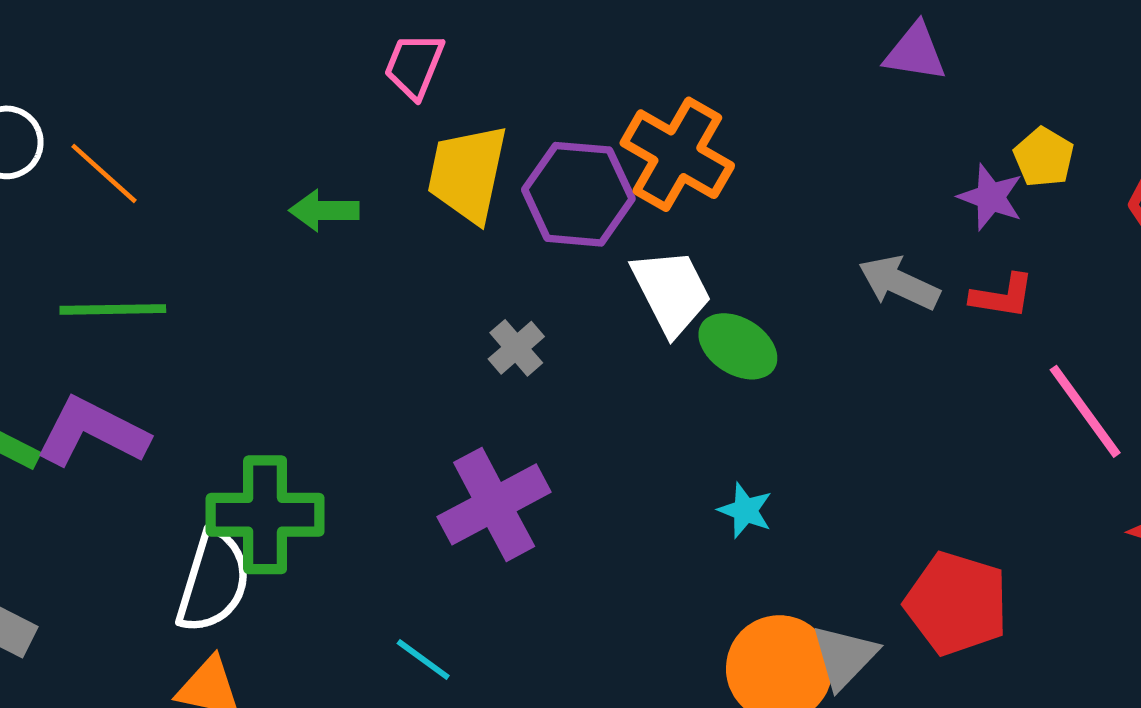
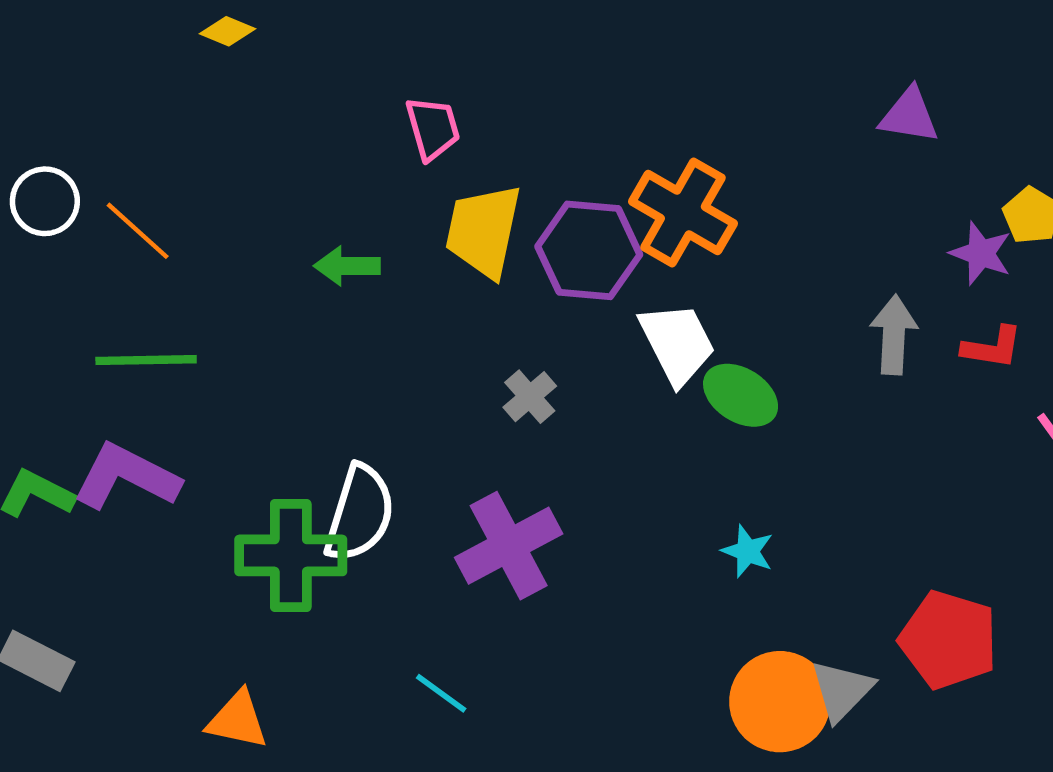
pink trapezoid: (414, 66) -> (433, 128), turned 142
gray arrow: (899, 283) -> (894, 335), turned 68
white semicircle: (213, 581) -> (360, 513), moved

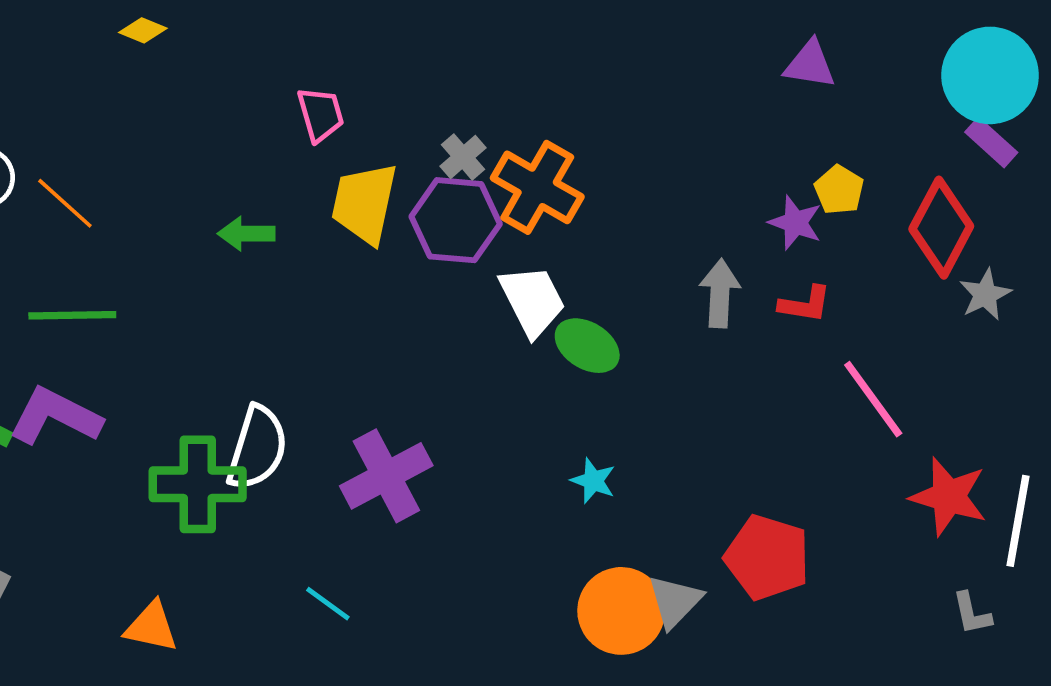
purple triangle: (909, 116) -> (810, 64), moved
gray cross: (530, 397) -> (463, 157), moved

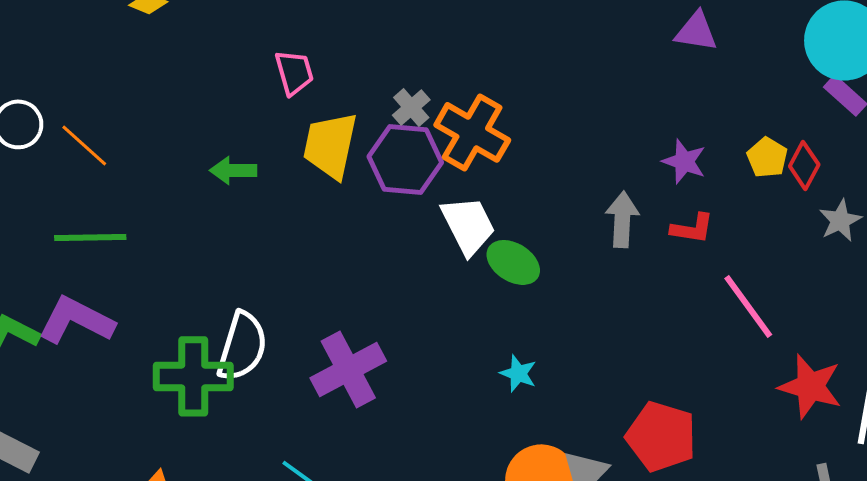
yellow pentagon: (839, 190) -> (767, 157), moved
red diamond: (941, 228) -> (804, 165), size x0.6

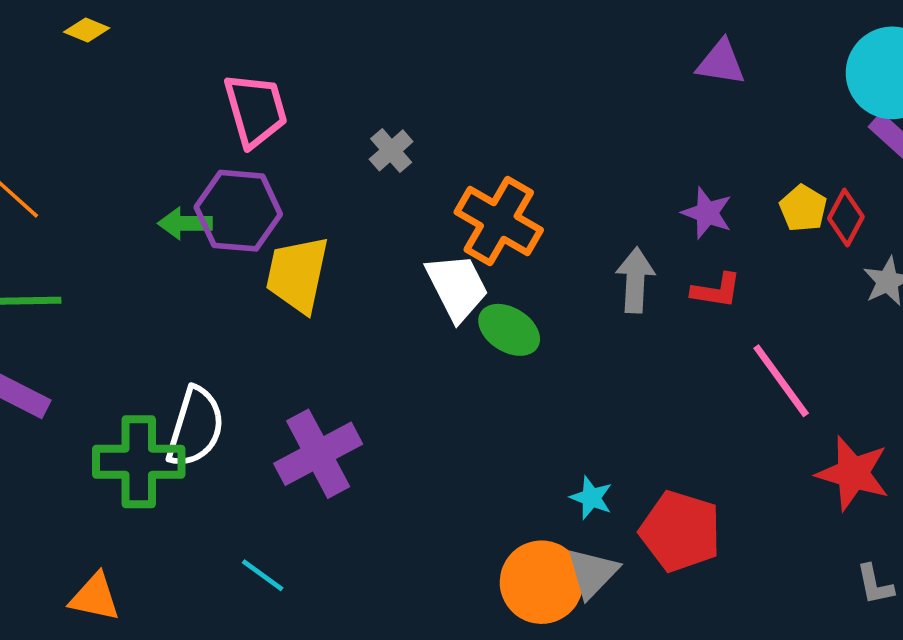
pink trapezoid: (294, 72) -> (256, 110), size x1.4
orange cross: (472, 132) -> (499, 221), moved
yellow trapezoid: (330, 145) -> (297, 274), moved
purple hexagon: (405, 159) -> (238, 211), moved
cyan star: (518, 373) -> (591, 498), moved

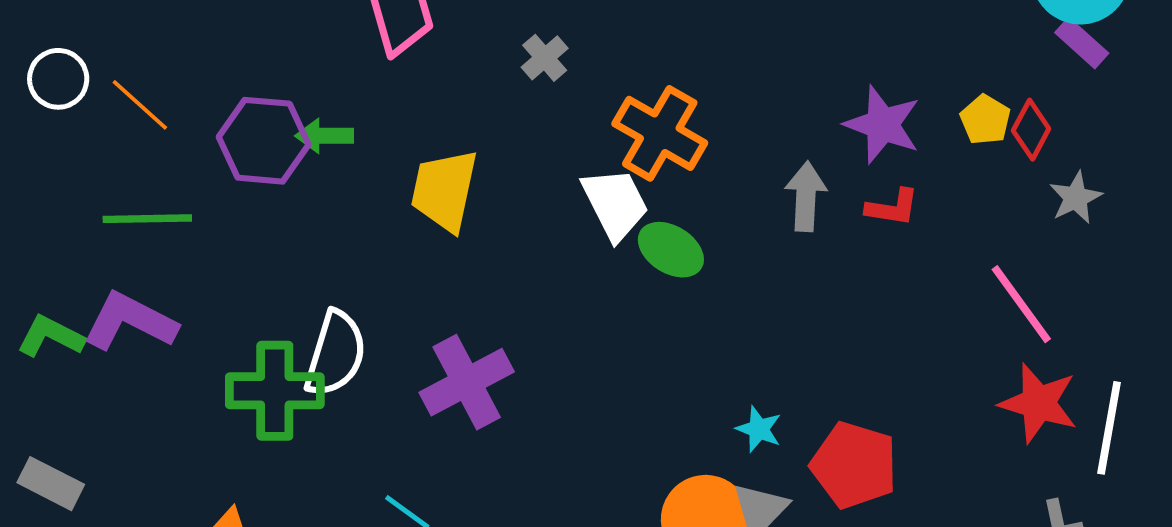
purple hexagon: (238, 211) -> (264, 141), moved
purple star: (707, 213) -> (883, 125), size x1.4
pink line: (781, 381) -> (1021, 304), moved

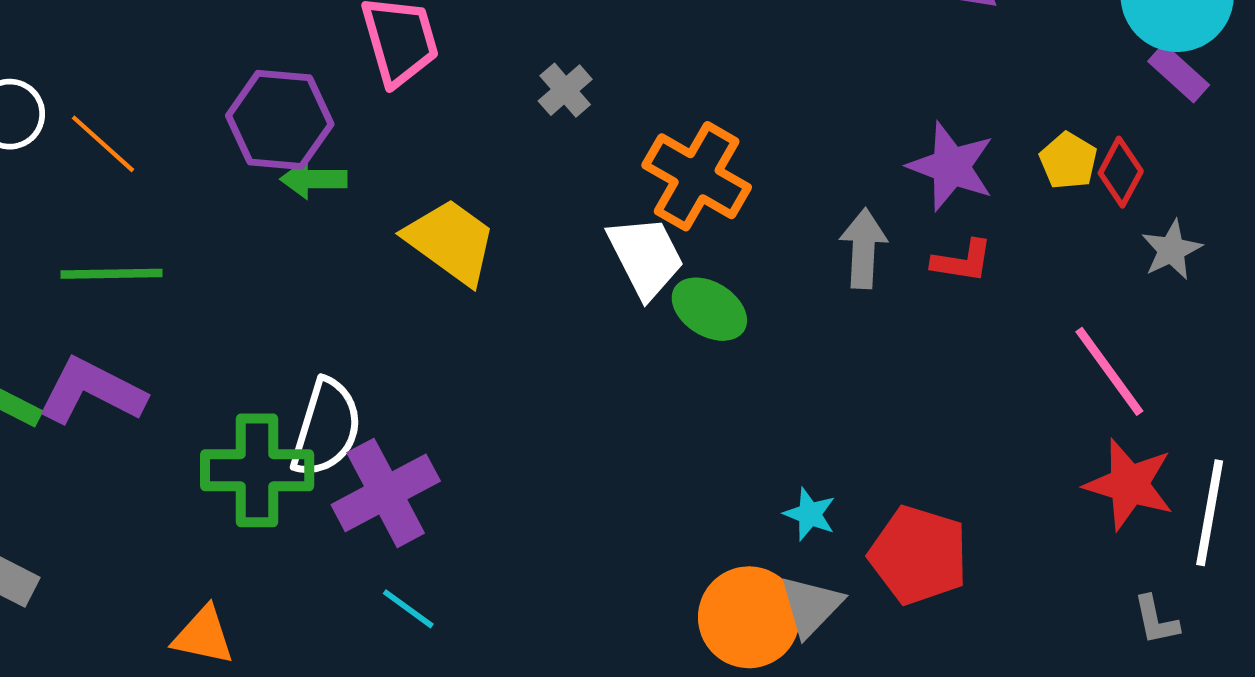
purple hexagon: (264, 141) -> (280, 120), moved
yellow trapezoid: (444, 190) -> (451, 241), turned 114
purple cross: (467, 382) -> (386, 493), moved

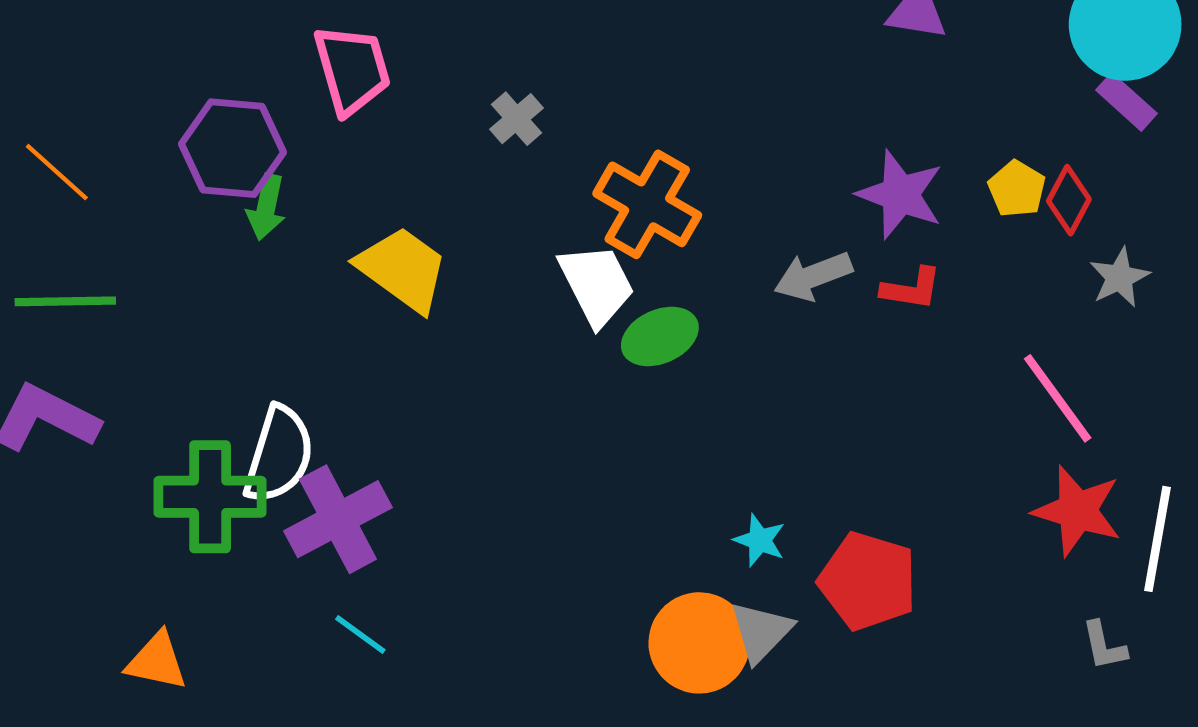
green arrow: (314, 179) -> (266, 207), turned -78
gray arrow: (863, 248) -> (813, 276), turned -114
green ellipse: (709, 309) -> (660, 336), turned -56

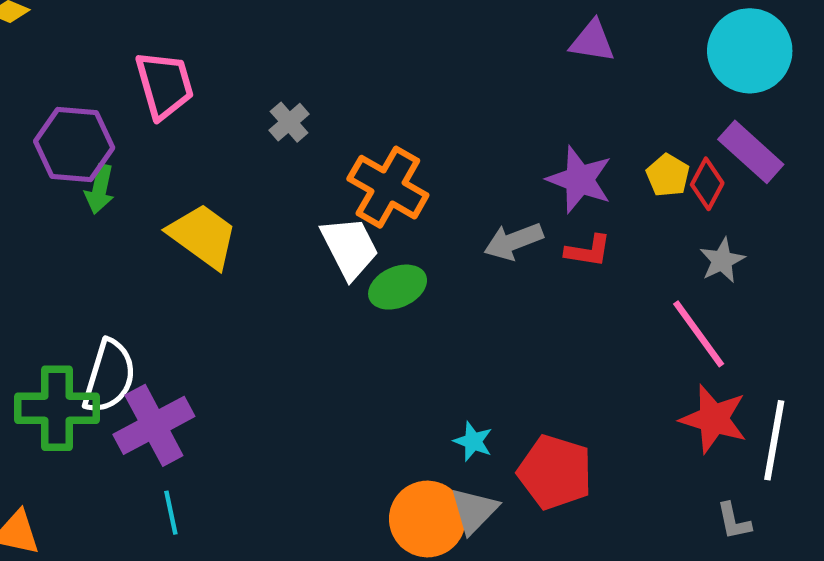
purple rectangle: (1127, 102) -> (751, 152), moved, size x1.4
gray star: (1119, 277) -> (722, 260), moved
cyan line: (360, 634) -> (171, 513), turned 42

